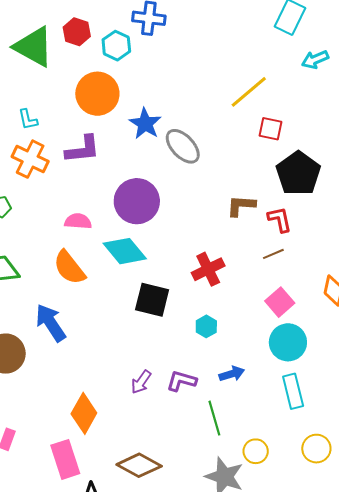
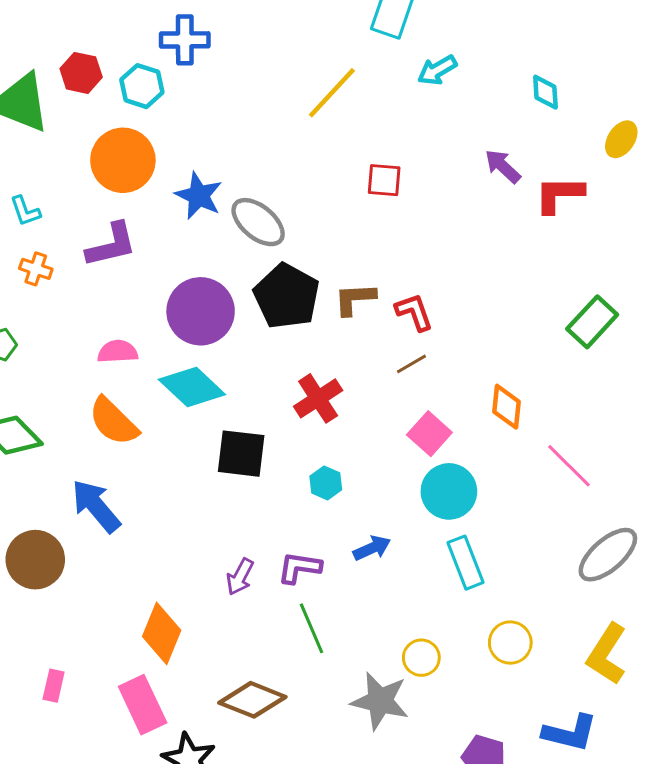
yellow line: (249, 92) -> (332, 93), moved
orange cross: (30, 159) -> (36, 269), size x0.6
black pentagon: (298, 173) -> (287, 296), moved
green line: (214, 418) -> (311, 628), moved

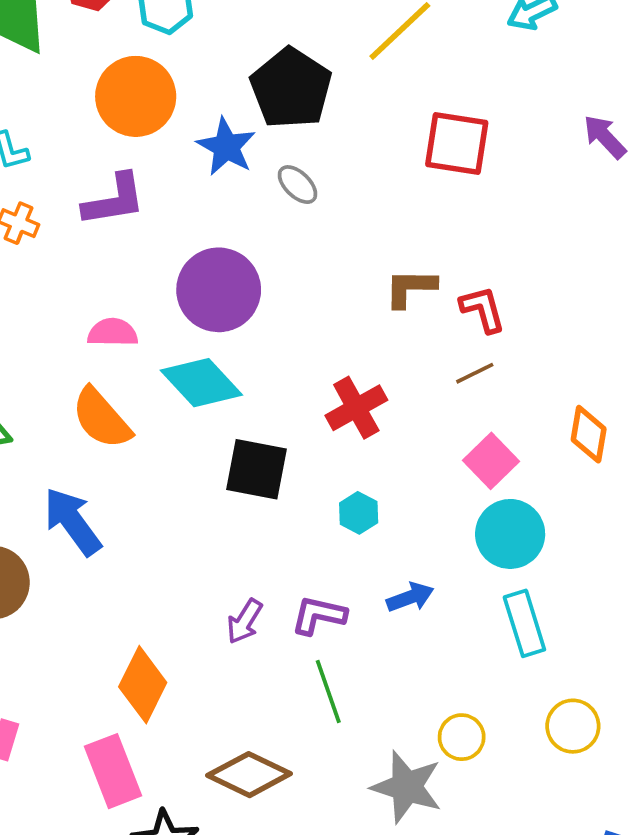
red square: (384, 180) -> (457, 144), size x1.5
gray ellipse: (258, 222) -> (297, 185), size x0.6
black pentagon: (287, 296) -> (291, 88), moved

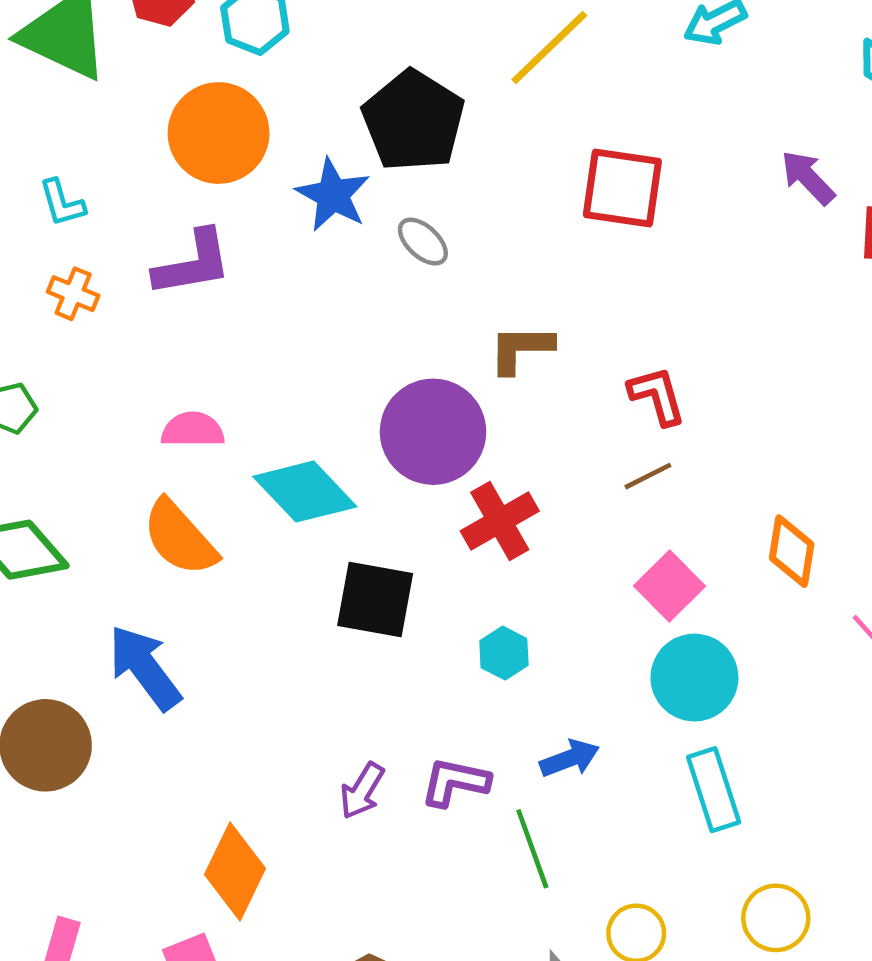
brown L-shape: (410, 288) -> (521, 349), moved
purple circle: (219, 290) -> (433, 432), moved
green line: (328, 691) -> (532, 849), moved

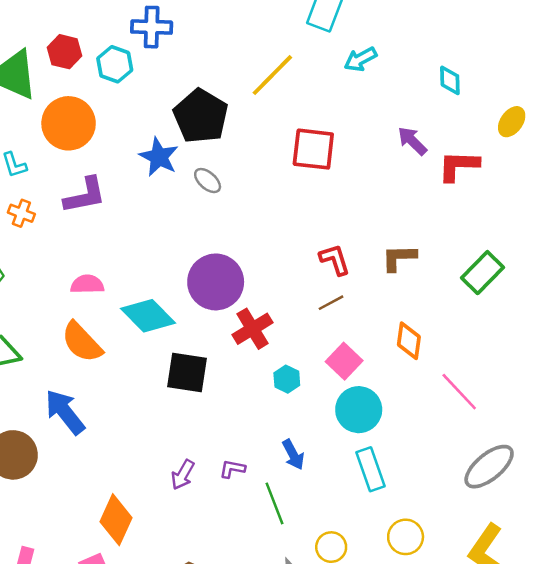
orange circle: (219, 133) -> (69, 123), moved
brown L-shape: (521, 349) -> (399, 258), moved
cyan hexagon: (504, 653) -> (287, 379), moved
blue arrow: (570, 758) -> (293, 455), turned 84
purple L-shape: (455, 782) -> (232, 469), size x0.7

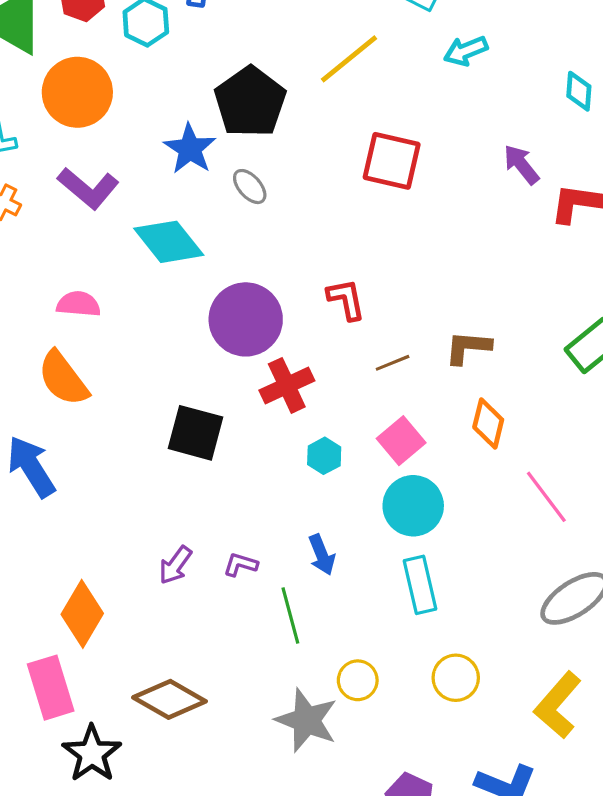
purple L-shape: (85, 195) -> (88, 188), turned 45
brown L-shape: (399, 258) -> (468, 347), moved
red L-shape: (335, 260) -> (346, 299), moved
cyan diamond: (148, 316) -> (169, 242), moved

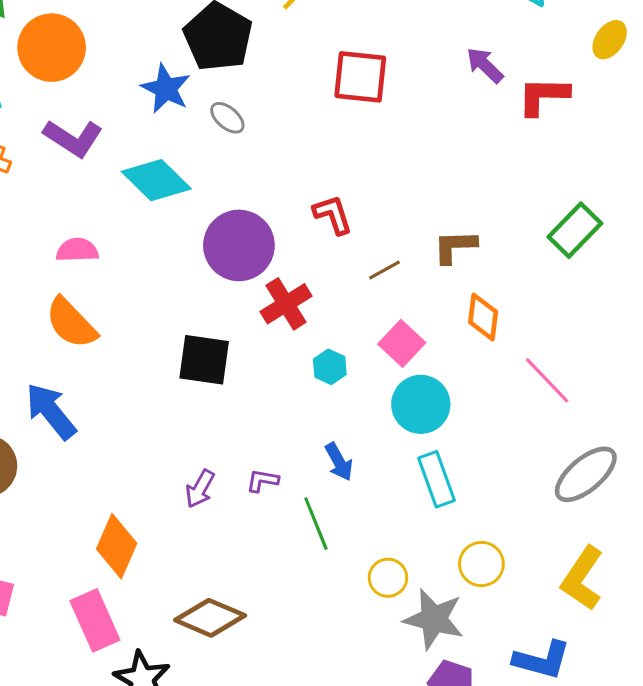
gray star: (307, 720) -> (434, 619), moved

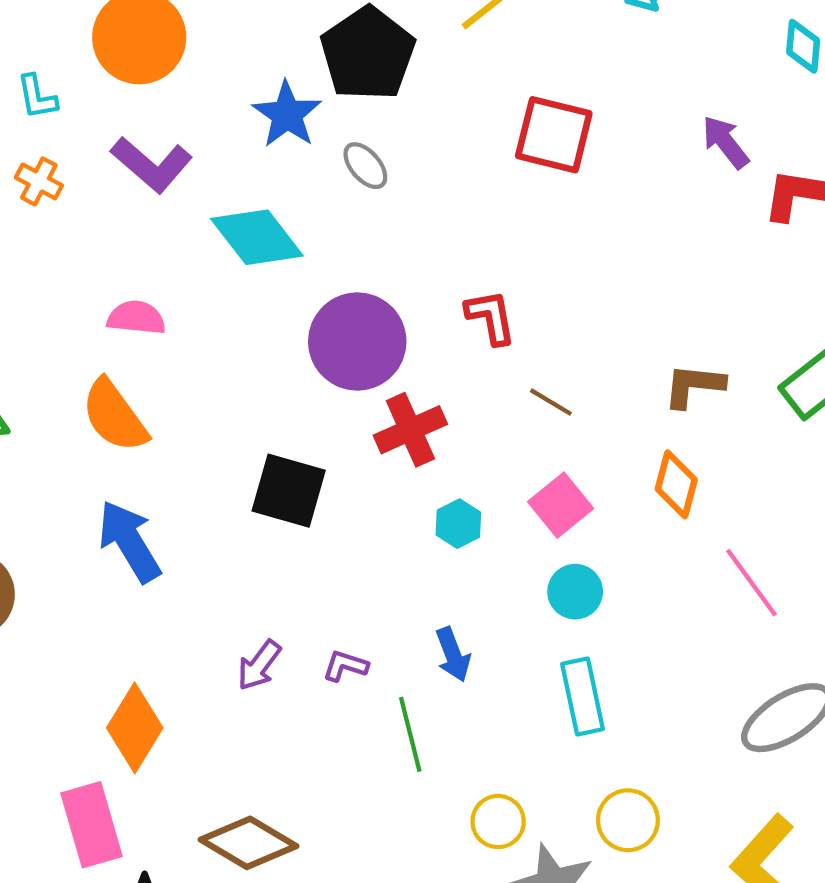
brown L-shape: (455, 246) -> (694, 386), moved
brown line: (385, 270) -> (551, 402), turned 52
cyan circle: (421, 404) -> (575, 592), size x0.7
blue arrow: (51, 411) -> (129, 541), moved

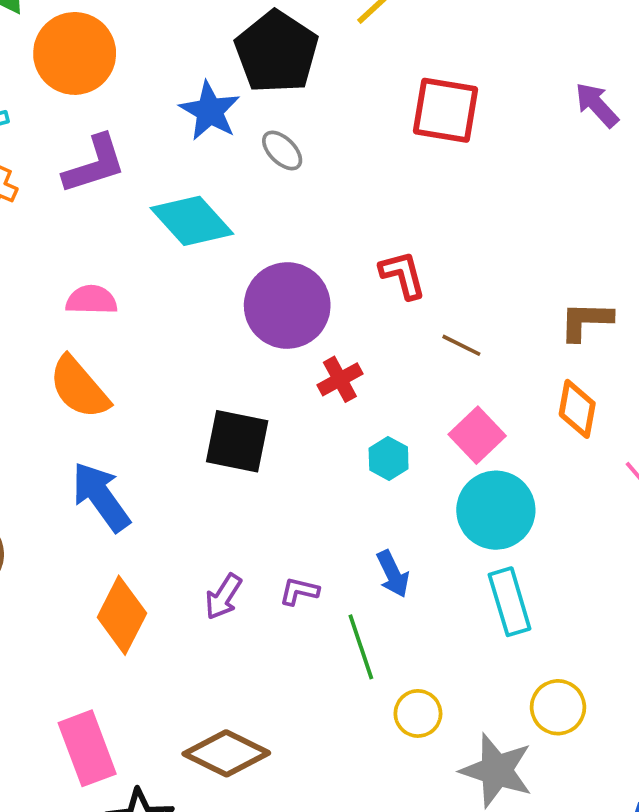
purple L-shape: (152, 165) -> (94, 164), turned -54
red cross: (410, 430) -> (340, 379), size x0.7
cyan circle: (575, 592) -> (496, 510), size x1.6
orange diamond: (135, 728) -> (122, 615), moved
yellow circle: (498, 822) -> (418, 713), moved

